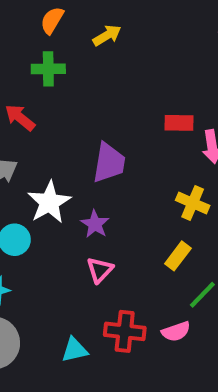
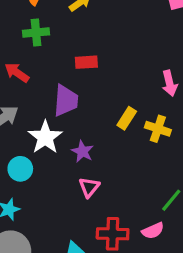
red rectangle: (179, 123) -> (86, 62), moved
purple trapezoid: (109, 163) -> (66, 101), moved
yellow rectangle: (178, 256) -> (127, 118), moved

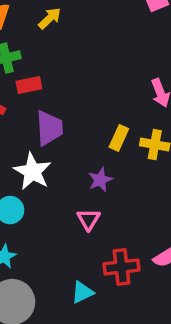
red rectangle: (86, 62) -> (29, 85), moved
purple star: (82, 151) -> (100, 180), moved, turned 30

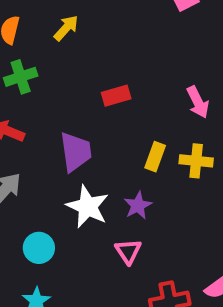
red rectangle: (29, 85) -> (116, 96), moved
white star: (32, 171) -> (88, 207), moved

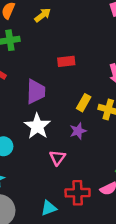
purple star: (138, 206) -> (78, 131), moved

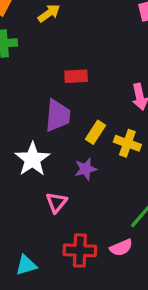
purple trapezoid: (36, 92) -> (58, 116), moved
cyan triangle: (49, 208) -> (26, 265), moved

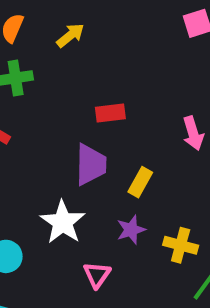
yellow cross: (127, 143) -> (181, 245), moved

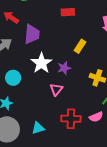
purple trapezoid: (91, 165) -> (32, 34), moved
purple star: (131, 230) -> (64, 68), moved

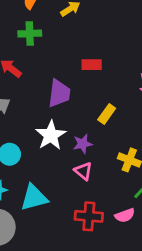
purple trapezoid: (32, 34) -> (59, 93), moved
pink triangle: (56, 89) -> (83, 171), moved, turned -32
cyan triangle: (38, 128) -> (34, 198), moved, size x1.5

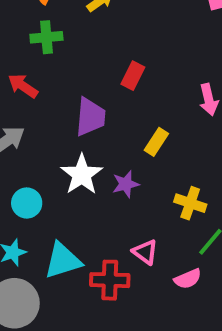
red rectangle: (92, 65) -> (133, 76), turned -60
pink triangle: (83, 171) -> (145, 252), moved
red cross: (89, 216) -> (110, 280), moved

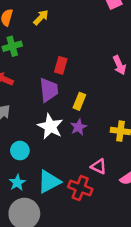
red rectangle: (133, 76) -> (61, 65), moved
yellow rectangle: (156, 142) -> (79, 101), moved
red cross: (110, 280) -> (80, 188), turned 30

